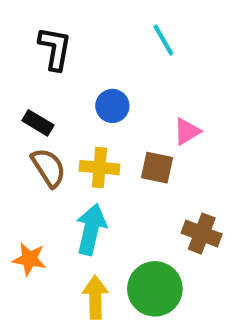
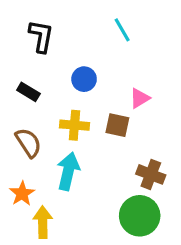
brown semicircle: (49, 168) -> (28, 143), moved
orange star: (29, 259) -> (22, 194), turned 30
green circle: (155, 289) -> (140, 216), moved
yellow arrow: (95, 297) -> (43, 222), moved

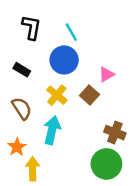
cyan line: (122, 30) -> (71, 32), moved
blue circle: (84, 79) -> (64, 60), size x1.5
yellow cross: (74, 125) -> (57, 95), turned 35
brown square: (117, 125) -> (89, 95), turned 30

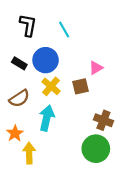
blue circle: (64, 60) -> (46, 60), moved
brown square: (89, 95) -> (81, 86), turned 35
brown semicircle: (22, 108) -> (19, 98), turned 90

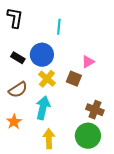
black L-shape: (28, 25) -> (15, 18), moved
cyan line: (64, 30) -> (59, 27), turned 35
brown square: (81, 86) -> (74, 79), turned 35
yellow arrow: (29, 153) -> (49, 139), moved

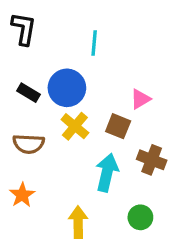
brown semicircle: (18, 90) -> (29, 144), turned 36
cyan arrow: (43, 108) -> (107, 173), moved
brown cross: (95, 110) -> (152, 160), moved
green circle: (88, 136) -> (140, 217), size x0.6

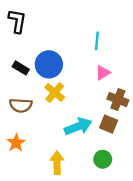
cyan line: (94, 43) -> (97, 41), moved
brown square: (118, 126) -> (109, 124), moved
brown cross: (152, 160) -> (118, 100), moved
cyan arrow: (107, 173) -> (78, 126), turned 56

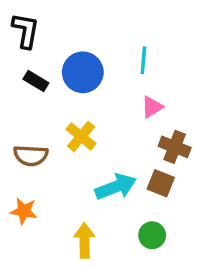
blue circle: (49, 64) -> (83, 72), moved
black rectangle: (21, 68) -> (36, 81), moved
orange star: (16, 143) -> (24, 211), turned -30

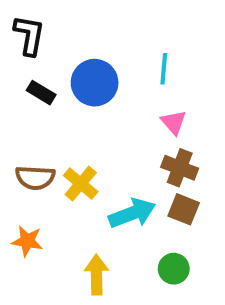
pink triangle: (152, 107) -> (174, 122), turned -40
yellow cross: (81, 136) -> (81, 184), moved
brown cross: (175, 147) -> (180, 168), moved

